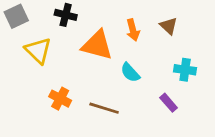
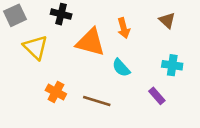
brown triangle: (169, 26) -> (167, 20), moved

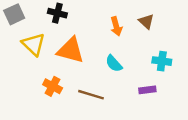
brown triangle: (167, 20) -> (146, 21), moved
orange triangle: (90, 42) -> (71, 50), moved
purple rectangle: (157, 96) -> (147, 90), turned -56

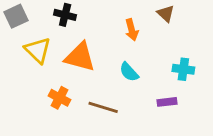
brown triangle: (146, 21) -> (166, 13), moved

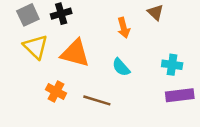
black cross: (65, 15) -> (61, 14), turned -30
gray square: (16, 16) -> (28, 15), moved
purple rectangle: (167, 102) -> (180, 95), moved, size x1.5

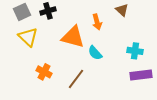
orange triangle: (75, 53) -> (73, 37), moved
brown line: (97, 100) -> (76, 79), turned -70

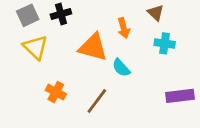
cyan cross: (135, 51) -> (165, 43), moved

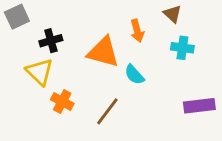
black cross: (61, 14) -> (51, 41), moved
gray square: (28, 15) -> (17, 17), moved
yellow triangle: (35, 47) -> (40, 72), moved

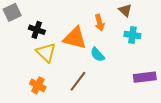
black cross: (51, 41) -> (37, 30), turned 35
yellow triangle: (40, 72) -> (46, 52), moved
orange cross: (62, 102) -> (38, 85), moved

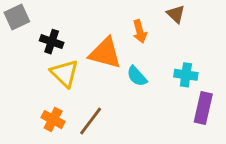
cyan cross: (132, 35) -> (186, 75), moved
purple rectangle: (145, 77) -> (203, 108), turned -70
brown line: (78, 81) -> (91, 121), moved

